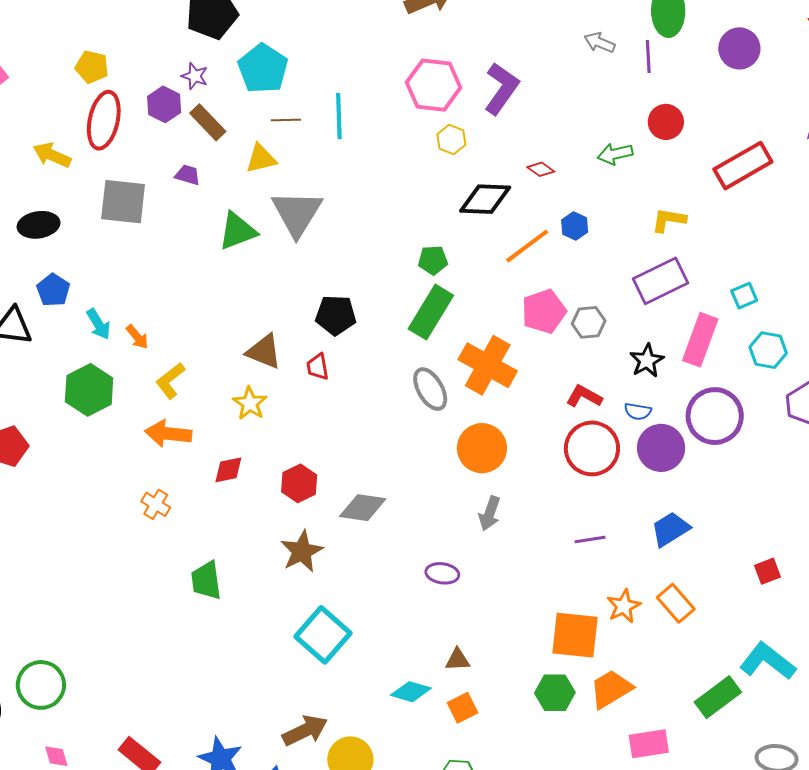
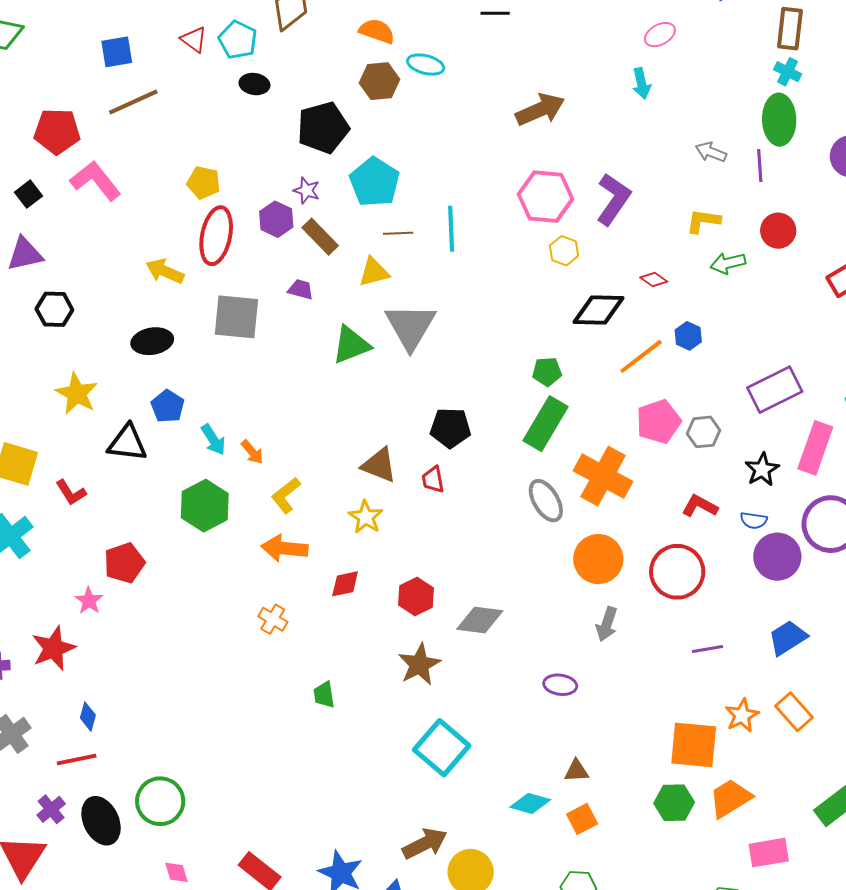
yellow L-shape: (669, 220) -> (703, 221), moved
red circle: (592, 448) -> (677, 572), moved
green trapezoid: (206, 580) -> (324, 695), size x0.7

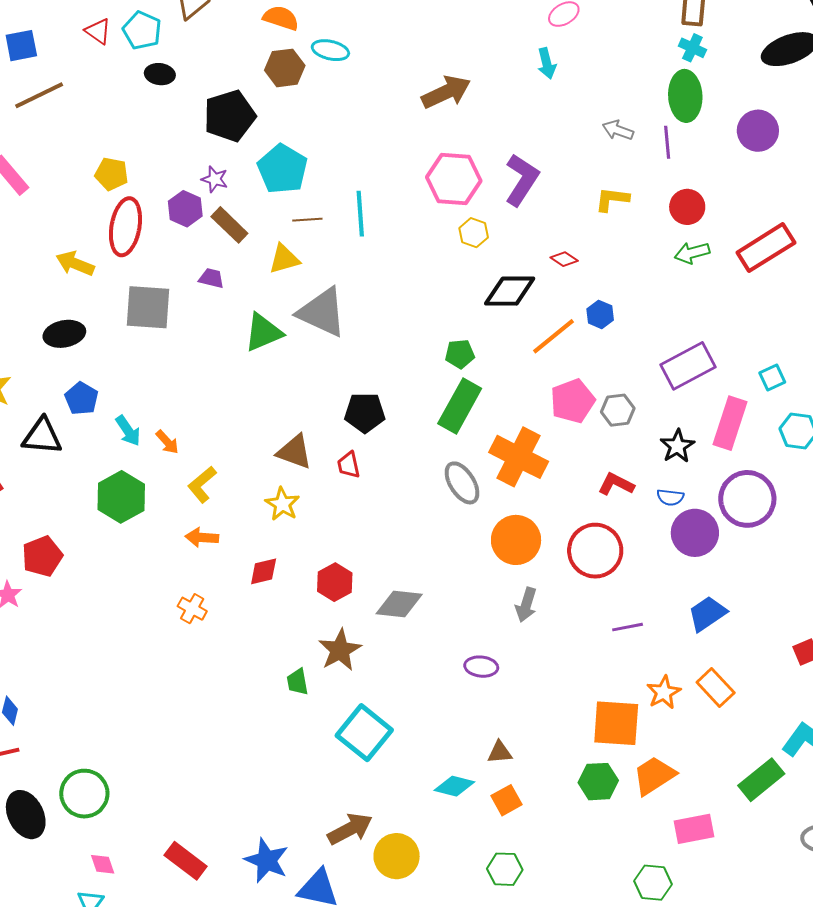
green arrow: (728, 263) -> (692, 253), moved
gray triangle: (410, 326) -> (322, 312), turned -34
orange arrow: (284, 548) -> (202, 537), size x0.7
green trapezoid: (324, 695) -> (297, 682), moved

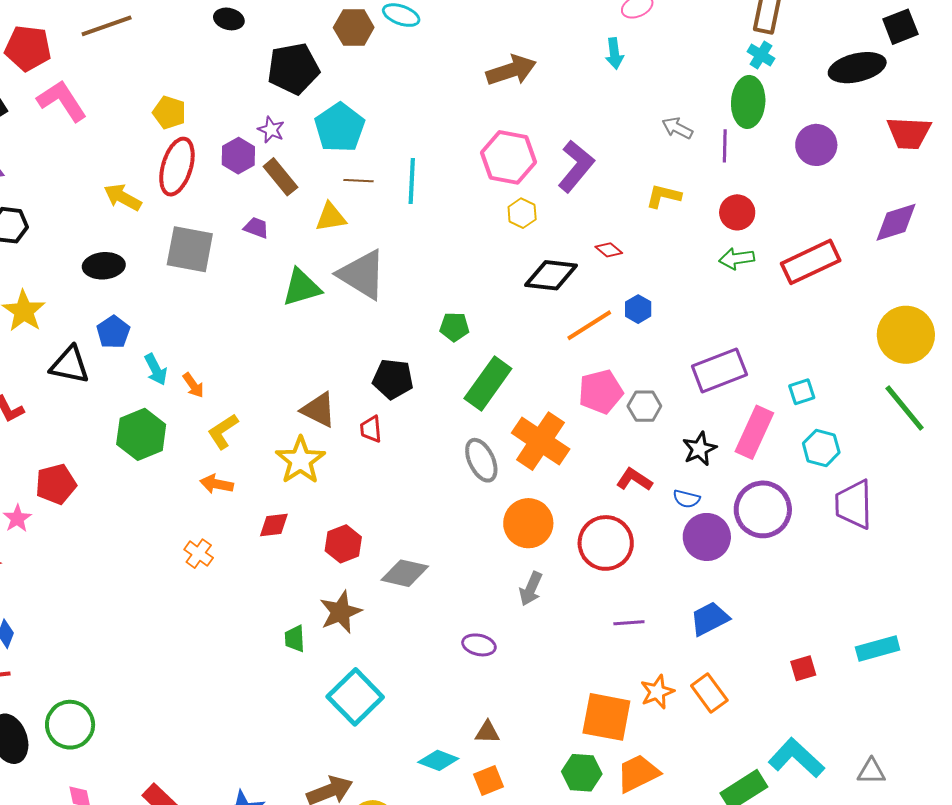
green pentagon: (460, 354) -> (454, 327), moved
yellow star: (282, 504) -> (300, 460), size x1.4

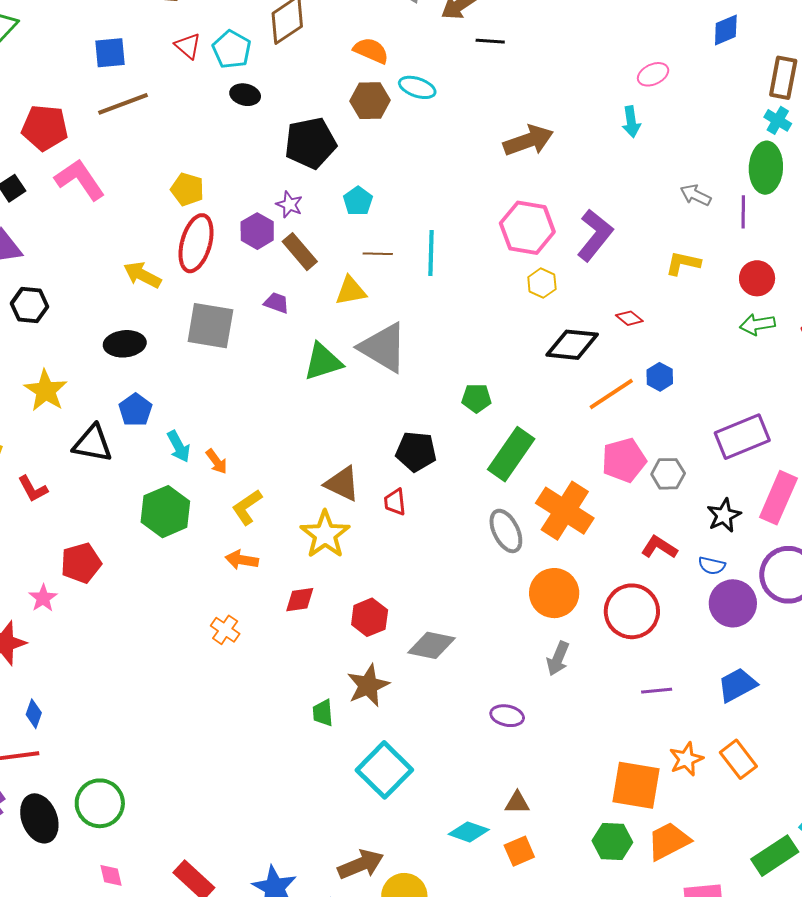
cyan pentagon: (340, 128) -> (358, 201), size x0.6

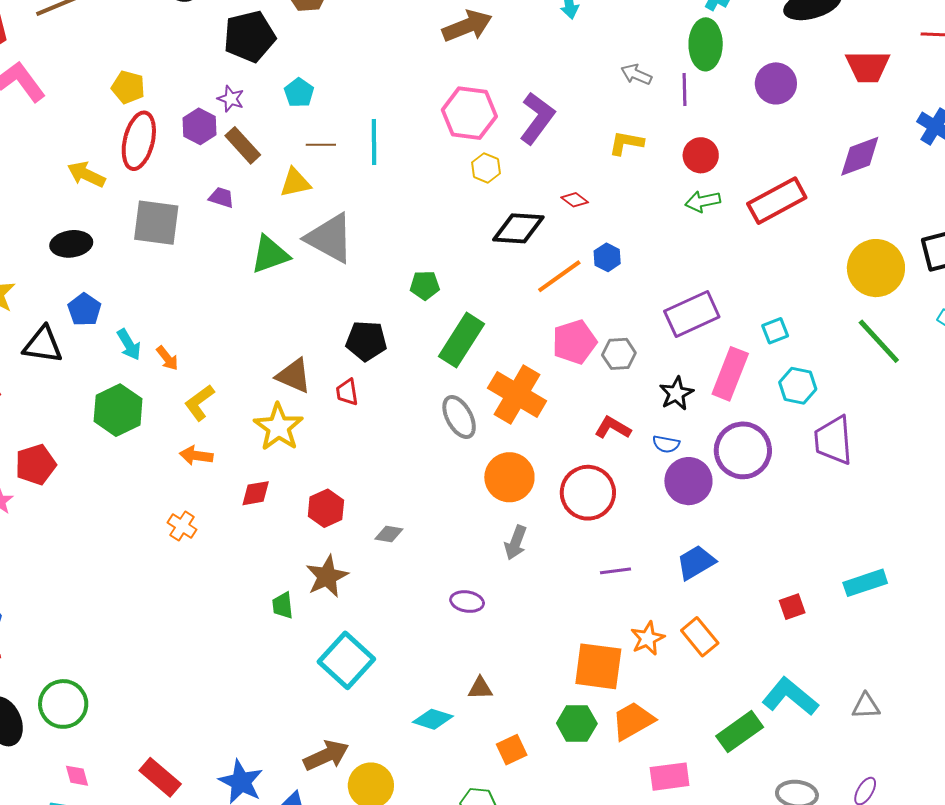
gray diamond: (432, 645) -> (389, 534), size x0.6
orange square: (519, 851) -> (512, 750), moved

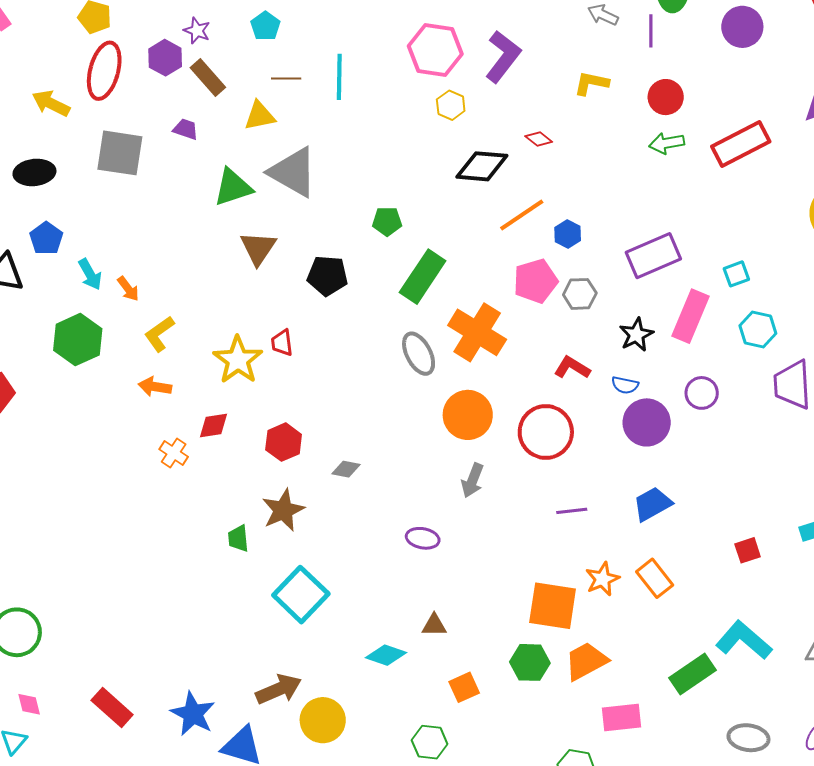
blue hexagon: (607, 257) -> (568, 234), moved
brown triangle: (294, 376) -> (258, 248), moved, turned 39
red trapezoid: (347, 392) -> (282, 343), moved
purple circle: (743, 450) -> (702, 393), size x0.6
orange cross: (182, 526) -> (174, 453), moved

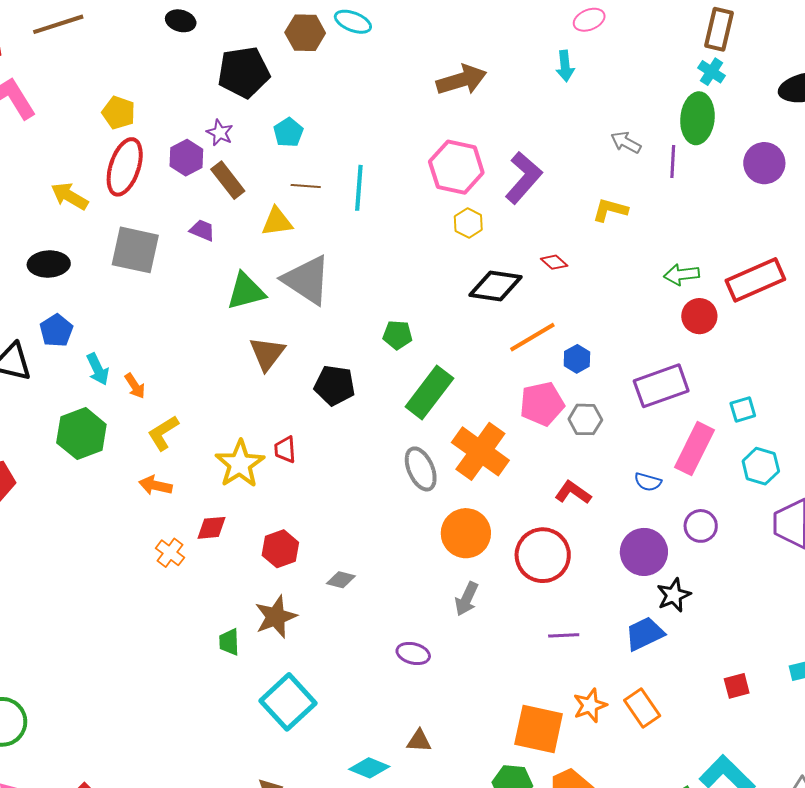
red circle: (666, 97) -> (699, 316), moved
black star: (636, 335) -> (674, 595), moved
blue semicircle: (625, 385) -> (648, 482), moved

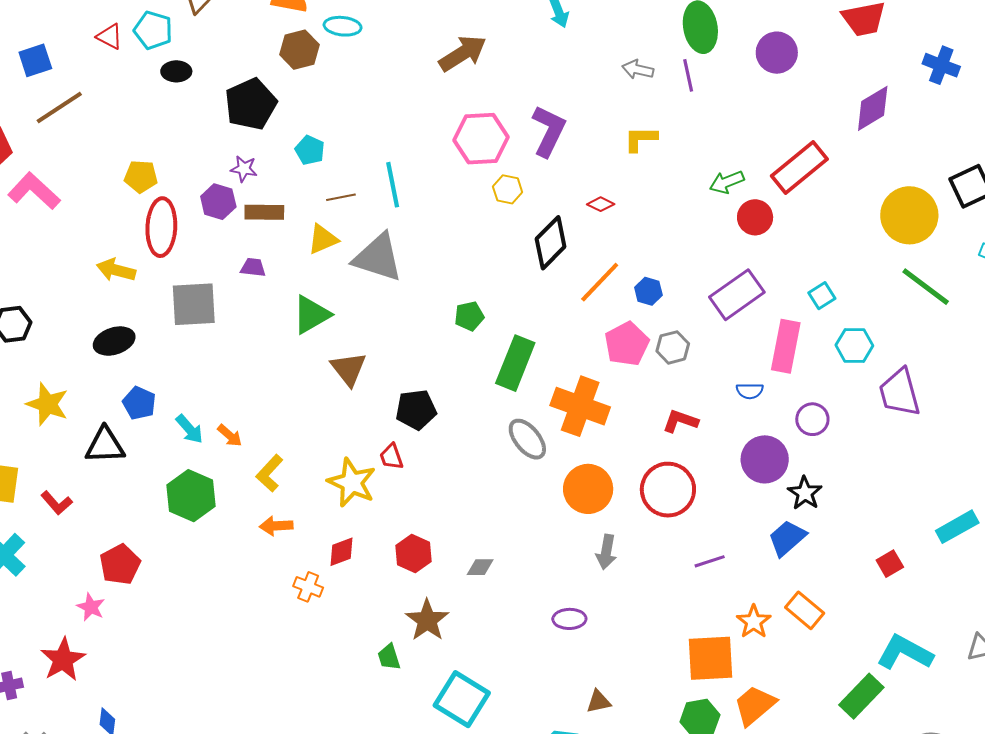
brown rectangle: (228, 180) -> (264, 212), turned -36
gray triangle: (307, 280) -> (378, 258), moved
black diamond: (496, 286) -> (551, 243), turned -38
black pentagon: (335, 385) -> (416, 410), moved

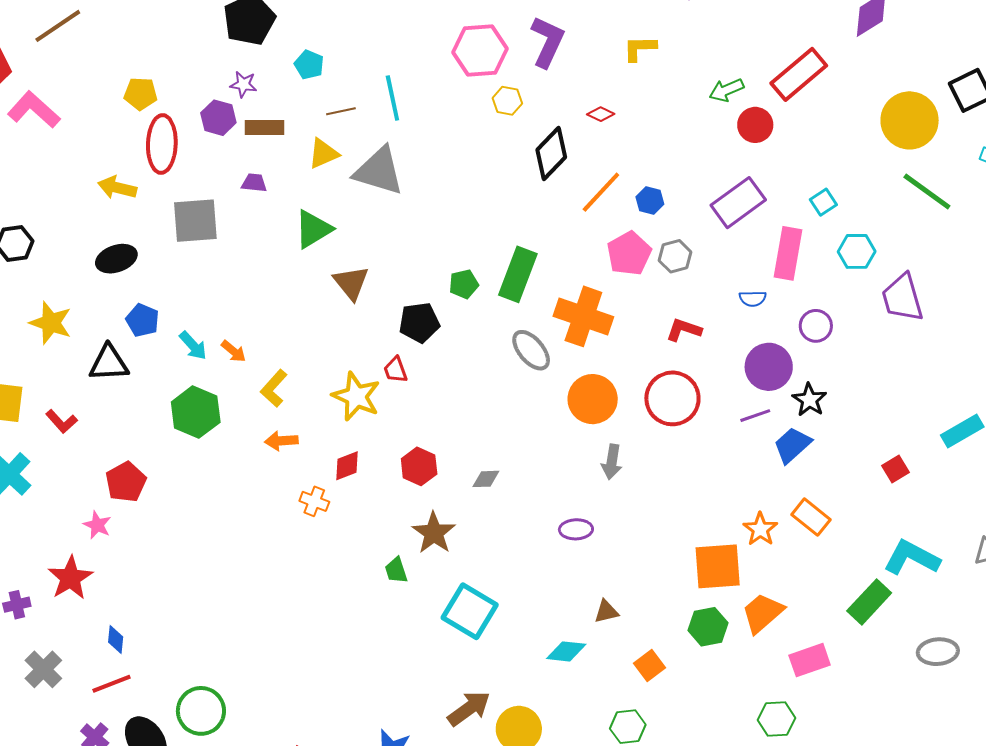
green pentagon: (469, 316) -> (464, 284), moved
purple line: (710, 561) -> (755, 416), moved

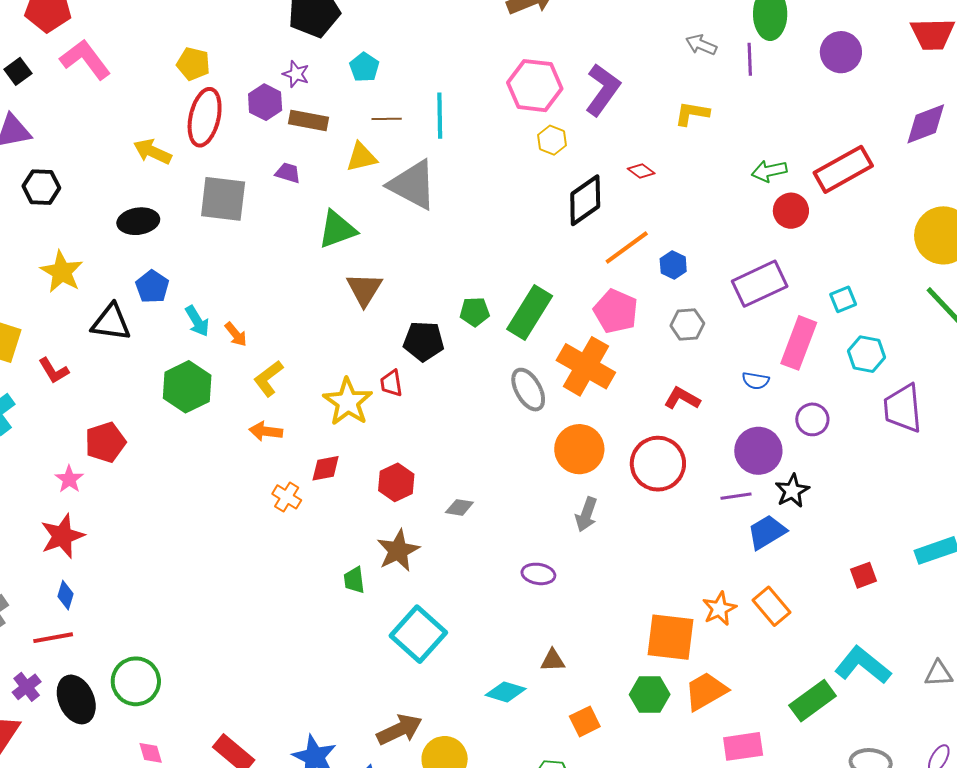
pink pentagon: (629, 253) -> (616, 311), moved, turned -30
red star: (70, 578) -> (62, 536), moved

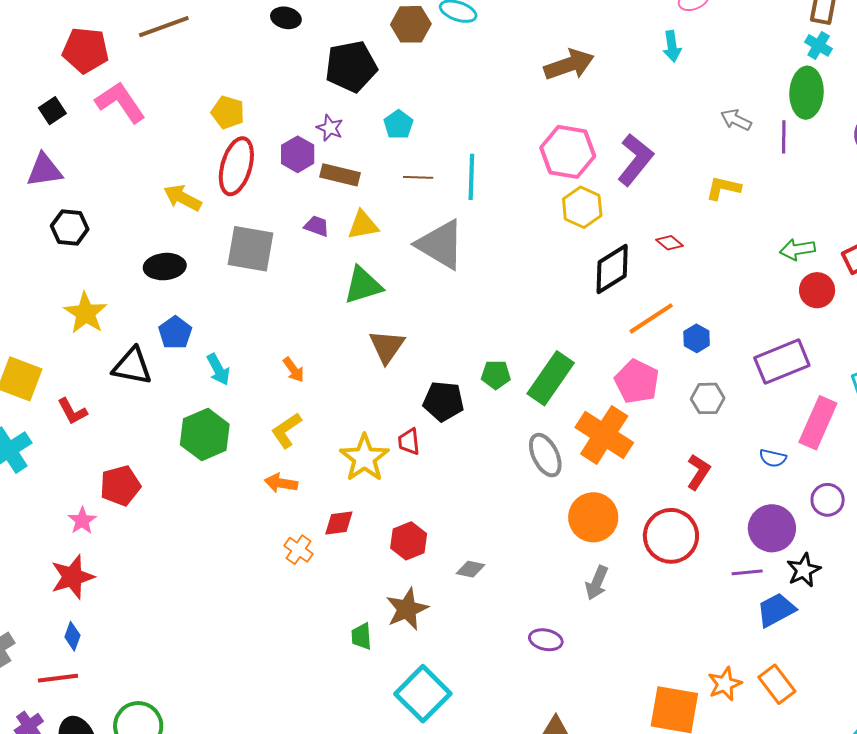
yellow hexagon: (552, 140) -> (582, 207), size x1.4
yellow triangle: (361, 157) -> (363, 225), moved
orange arrow: (236, 334) -> (294, 370), moved
red L-shape: (682, 398) -> (698, 472), turned 90

